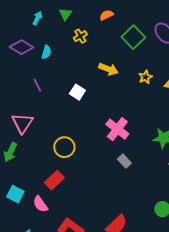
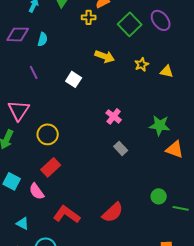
yellow cross: (80, 36) -> (89, 17), moved, turned 32
purple diamond: (21, 47) -> (18, 34), turned -30
pink cross: (117, 129) -> (114, 116), size x0.7
yellow circle: (64, 147) -> (48, 134), moved

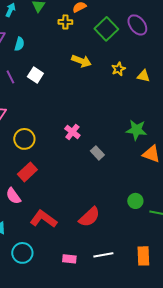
white square: (74, 79) -> (35, 75), moved
pink cross: (114, 116) -> (72, 132), moved

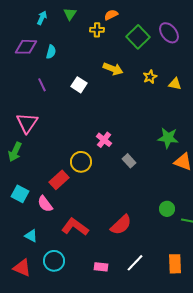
white square: (35, 75) -> (79, 85), moved
yellow circle: (24, 139) -> (81, 162), moved
white line: (103, 255) -> (135, 263), turned -36

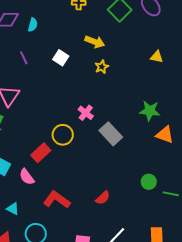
yellow star: (150, 77) -> (102, 67), moved
gray rectangle: (129, 161) -> (111, 134), size x1.6
red semicircle: (121, 225) -> (103, 198), size x0.7

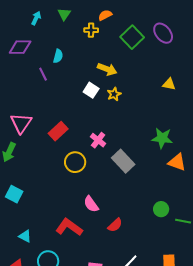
cyan semicircle: (33, 25) -> (58, 56), moved
purple line: (24, 58) -> (43, 74), moved
white square: (61, 58) -> (91, 90), moved
red rectangle: (41, 153) -> (58, 131), moved
pink semicircle: (27, 177) -> (91, 204), moved

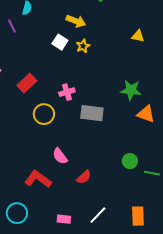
pink cross: (98, 140) -> (67, 92), turned 35
gray rectangle: (123, 161) -> (92, 113), turned -40

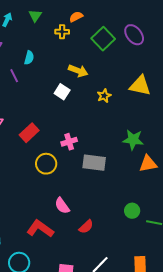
yellow triangle: (138, 36) -> (140, 86), size x1.6
yellow star: (83, 46) -> (104, 96), moved
orange triangle: (146, 114) -> (148, 164), turned -30

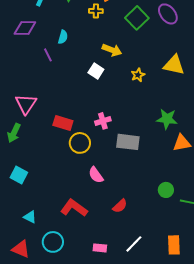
red rectangle: (29, 133) -> (63, 123), moved, turned 60
pink semicircle: (62, 206) -> (96, 175), moved

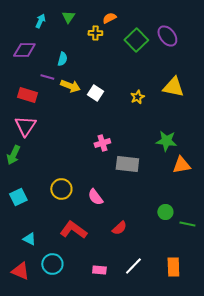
yellow arrow: (112, 50) -> (70, 86), moved
purple line: (48, 55) -> (47, 77), turned -48
red rectangle: (63, 123) -> (27, 95), moved
yellow circle: (80, 143) -> (61, 189), moved
cyan square: (19, 175) -> (18, 197), turned 36

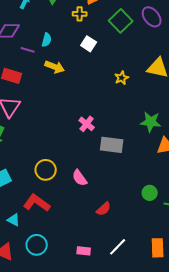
purple line: (47, 77) -> (28, 50), moved
white square: (95, 93) -> (89, 44), moved
pink cross: (102, 143) -> (87, 124), turned -35
red L-shape: (73, 230) -> (37, 203), moved

